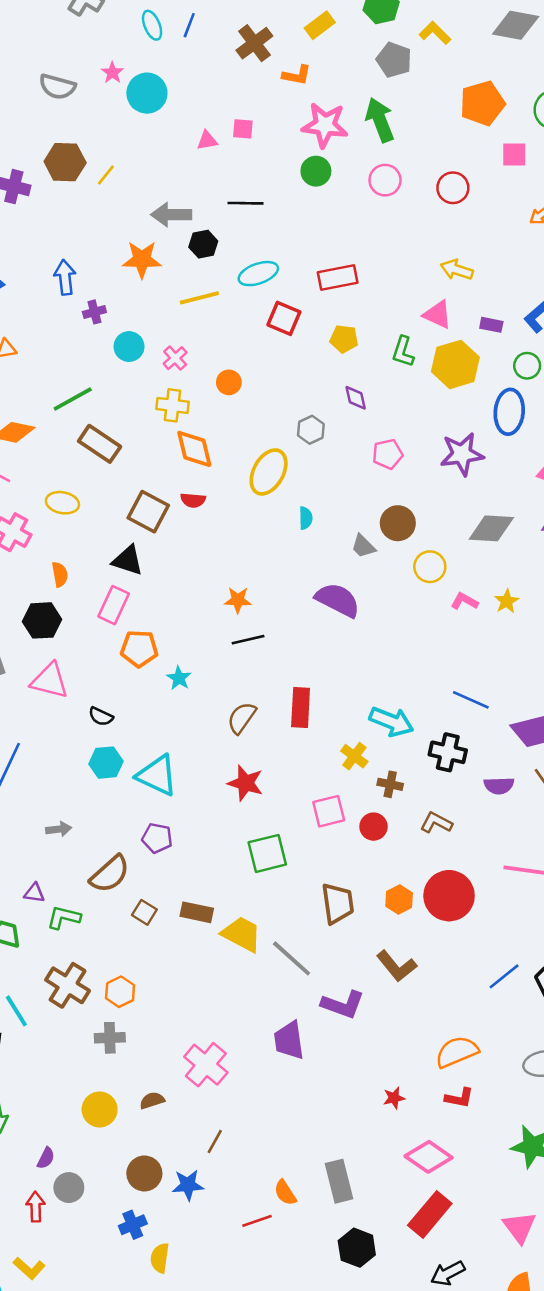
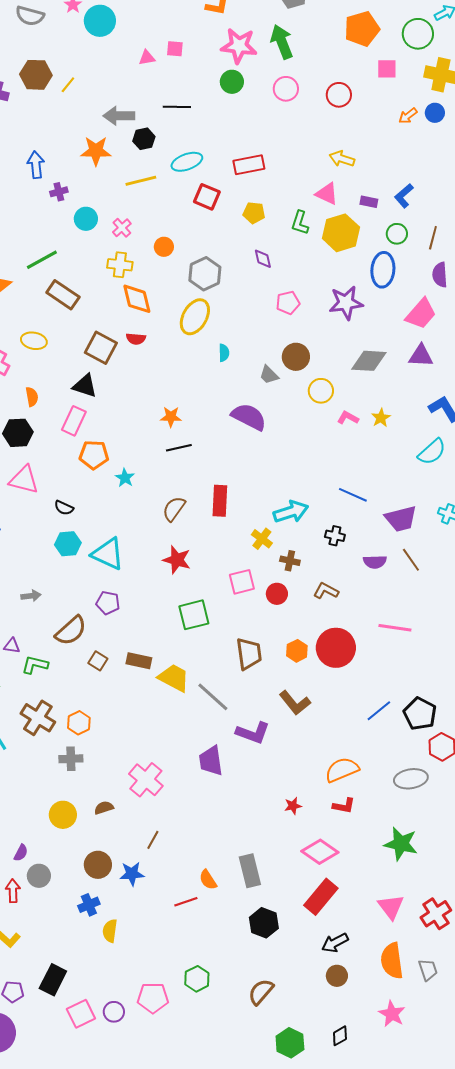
gray hexagon: (311, 430) -> (205, 274), moved, size x1.5
cyan arrow: (391, 722) -> (291, 512), turned -40
black cross: (448, 752) -> (335, 536), size x0.7

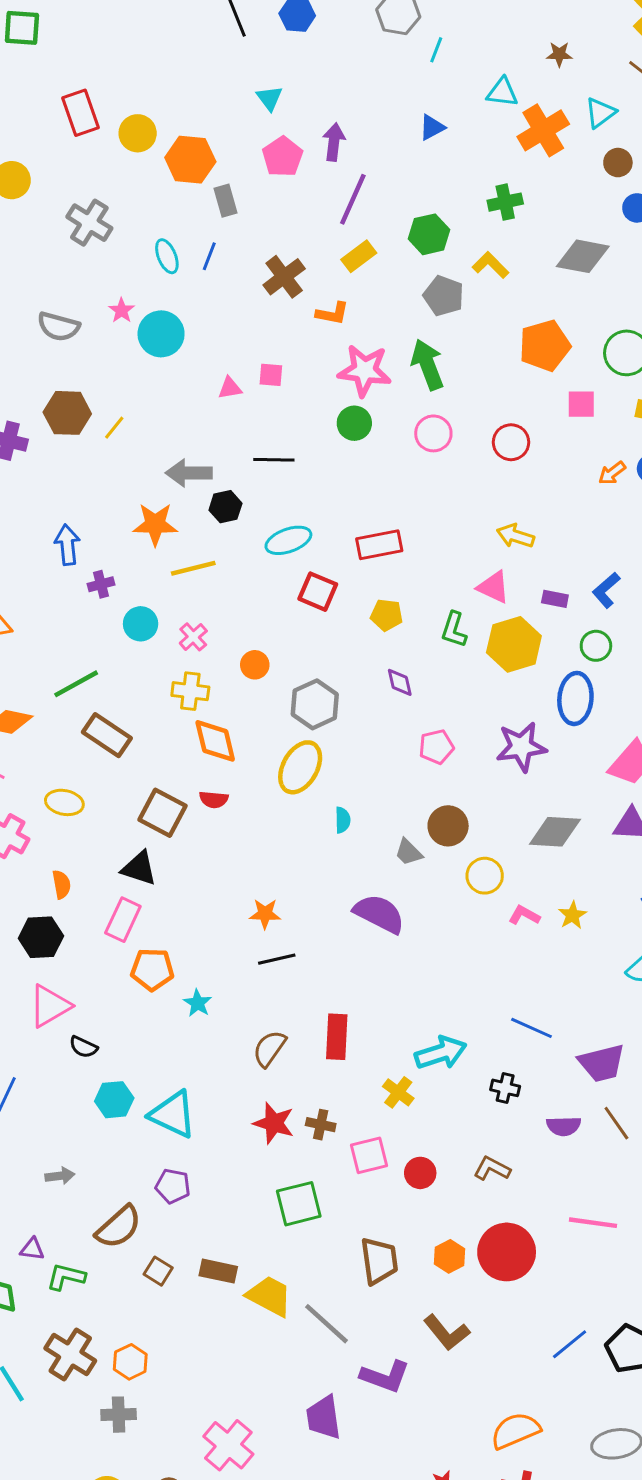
yellow line: (141, 181) -> (193, 568), moved
pink triangle: (24, 480) -> (50, 1006), turned -44
black semicircle: (64, 508) -> (83, 1047), moved
brown cross: (290, 561) -> (321, 1125), moved

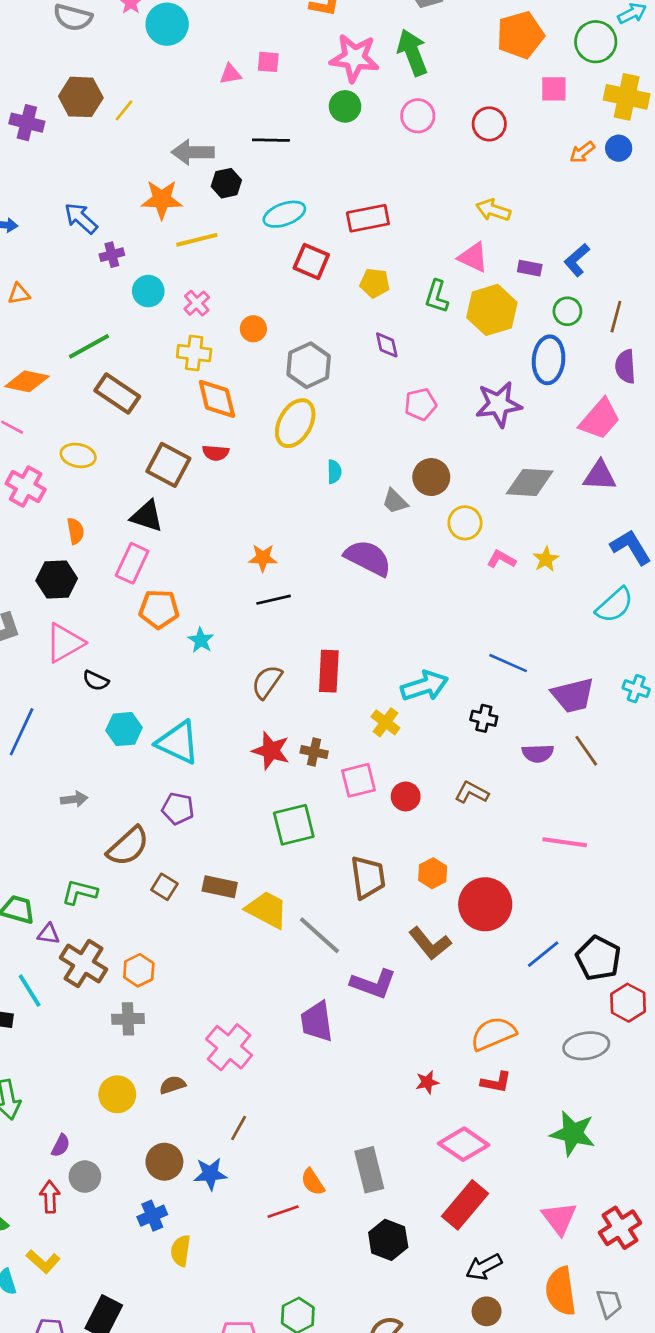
blue arrow: (67, 545) -> (81, 218), turned -42
purple triangle: (32, 1249) -> (49, 934), moved
red circle: (507, 1252) -> (485, 904), moved

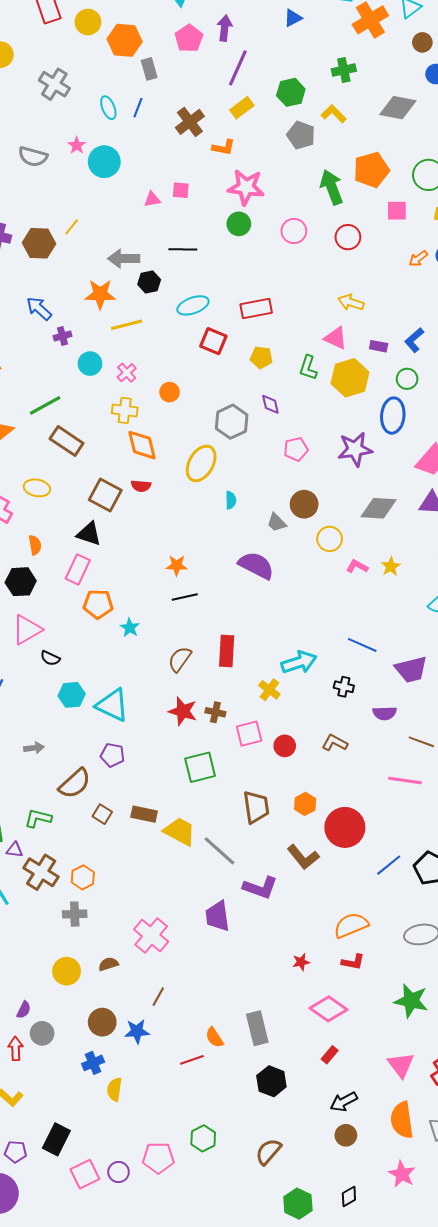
green arrow: (412, 52) -> (332, 187), moved
brown hexagon: (81, 97) -> (39, 243), moved
gray hexagon: (309, 365) -> (232, 422), moved
brown line: (586, 751) -> (421, 742), moved, turned -35
red rectangle: (465, 1205) -> (330, 1055), size x0.5

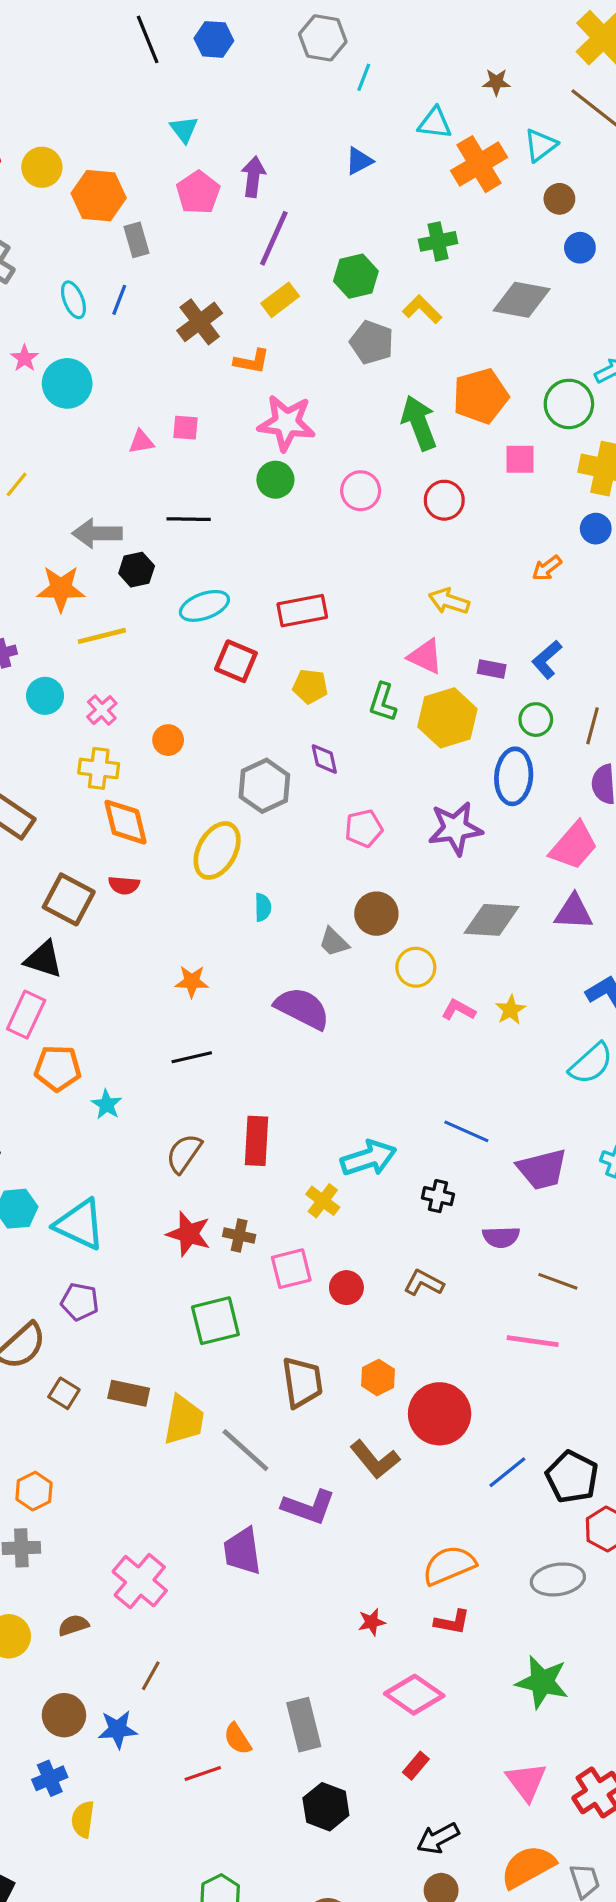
orange arrow: (418, 259) -> (547, 568), moved
orange star: (177, 565) -> (192, 981), moved
yellow trapezoid: (180, 831) -> (184, 1420), turned 72
orange semicircle: (402, 1120) -> (528, 1867), turned 69

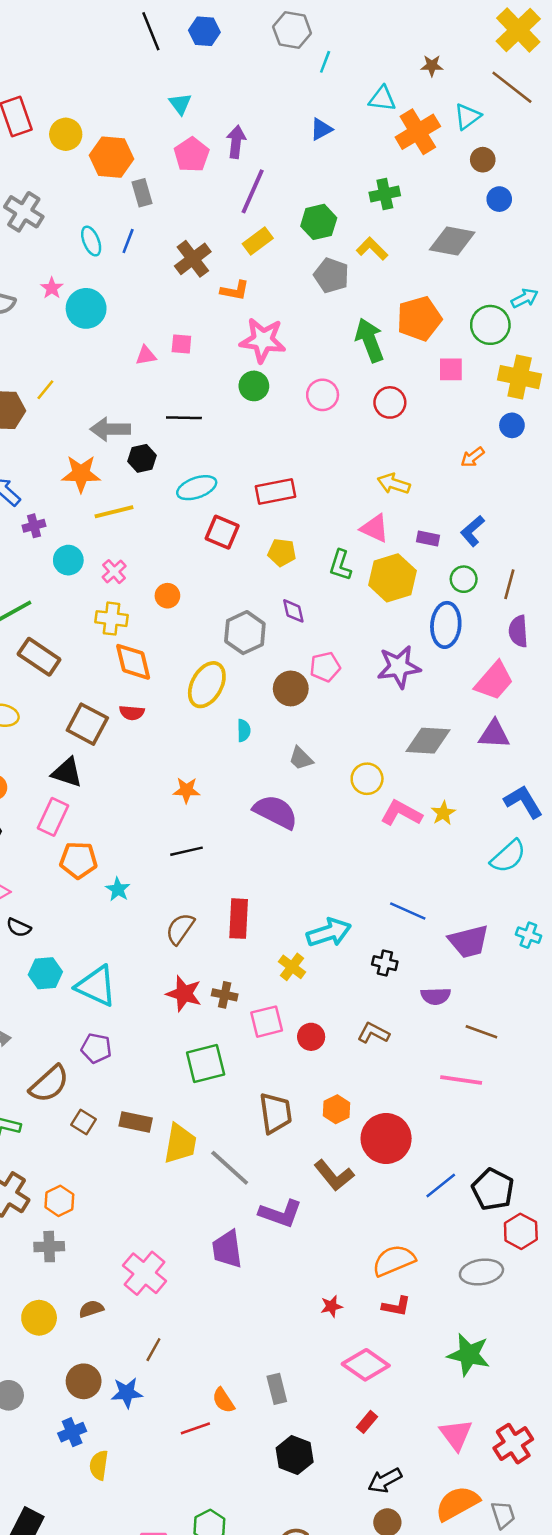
brown circle: (376, 914) -> (291, 688), moved
pink L-shape: (458, 1010) -> (401, 813), size x1.5
gray rectangle: (304, 1725) -> (277, 1389), size x0.7

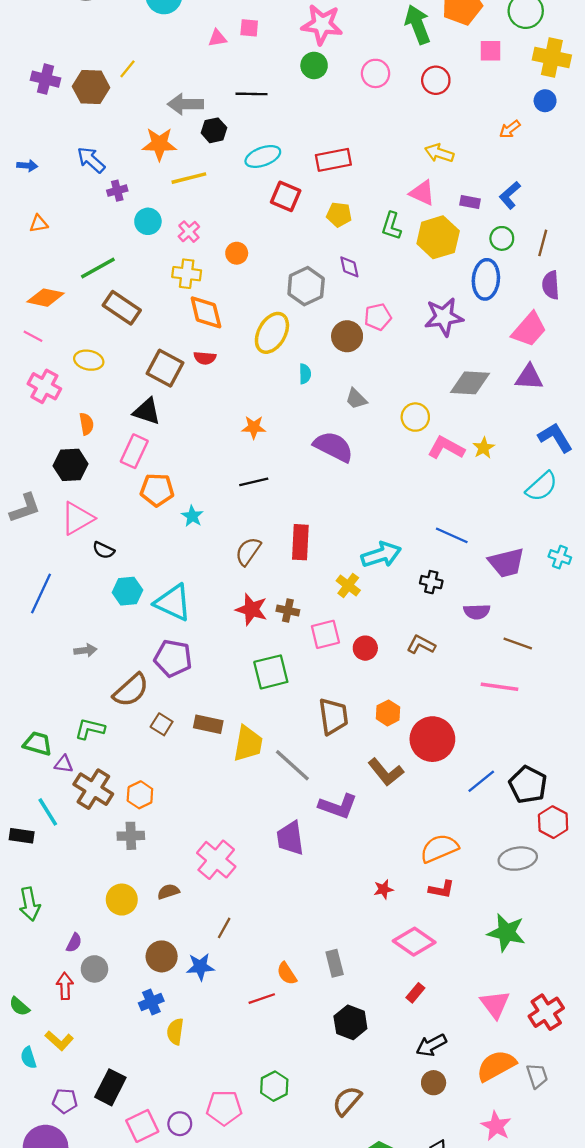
purple pentagon: (96, 1048) -> (173, 658), size x1.4

